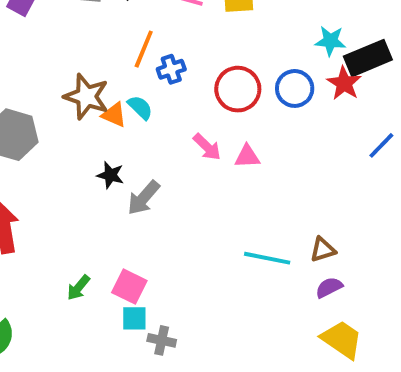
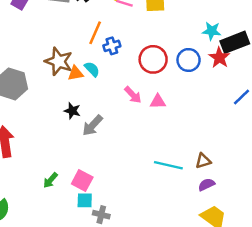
orange triangle: (114, 115) -> (76, 73), turned -35

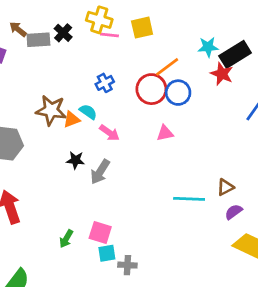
orange line: (95, 33) -> (167, 67), moved, turned 40
blue circle: (189, 60) -> (178, 93), moved
pink arrow: (133, 95) -> (109, 133), moved

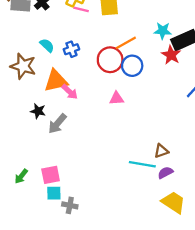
cyan semicircle: (88, 112) -> (47, 45), moved
orange triangle: (72, 119) -> (56, 81), moved, size x1.6
cyan line: (189, 199) -> (142, 164), moved
pink square: (100, 233) -> (51, 175), turned -36

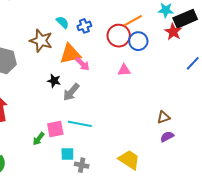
cyan line: (142, 164) -> (80, 124), moved
pink square: (51, 175) -> (55, 129), moved
yellow trapezoid: (173, 202) -> (129, 160), moved

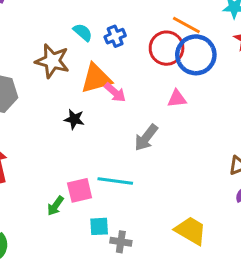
orange line: (133, 21) -> (186, 25), turned 60
blue circle: (138, 41) -> (196, 55), size x1.4
gray arrow: (71, 92) -> (146, 138), moved

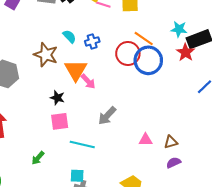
orange triangle: (96, 79) -> (76, 70), turned -50
pink triangle: (177, 99) -> (146, 140), moved
pink square: (80, 190) -> (60, 121), moved
cyan square: (99, 226) -> (77, 176), moved

